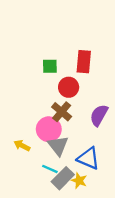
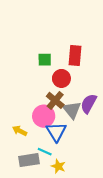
gray triangle: (58, 146) -> (72, 110), moved
blue triangle: (88, 158) -> (56, 132), moved, turned 35
gray rectangle: (63, 178) -> (29, 160), moved, turned 36
yellow star: (79, 181) -> (58, 166), moved

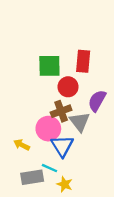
green square: (45, 60) -> (49, 66), size x1.5
brown cross: (55, 100) -> (61, 111), turned 30
purple semicircle: (89, 104) -> (97, 101), moved

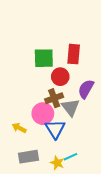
cyan line: (49, 168) -> (71, 157), moved, turned -48

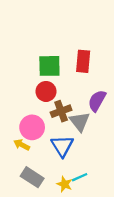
red circle: (60, 77) -> (46, 91), moved
pink circle: (43, 114) -> (32, 127), moved
gray rectangle: (28, 157) -> (32, 177), turned 42

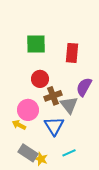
green square: (49, 66) -> (36, 44), moved
yellow star: (65, 184) -> (41, 159), moved

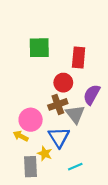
red circle: (40, 79) -> (63, 83), moved
gray rectangle: (28, 153) -> (31, 167), turned 54
yellow star: (41, 159) -> (45, 154), moved

